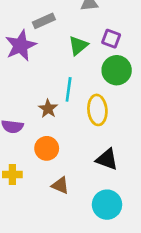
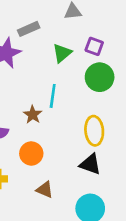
yellow ellipse: (97, 110) -> (94, 131), moved

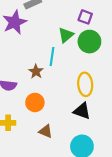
green triangle: (62, 53) -> (66, 35), moved

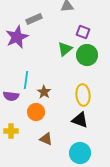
cyan line: (52, 56) -> (26, 80), moved
brown star: (36, 71) -> (44, 92), moved

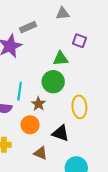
green triangle: (65, 49) -> (61, 59), turned 35
green circle: (87, 55) -> (53, 82), moved
black triangle: (80, 120) -> (61, 133), moved

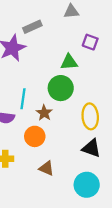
black triangle: (61, 133) -> (91, 148), moved

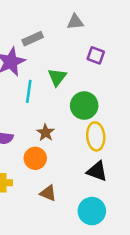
green triangle: (69, 62) -> (57, 77), moved, turned -48
green circle: (61, 88) -> (84, 106), moved
cyan line: (23, 99) -> (29, 91), moved

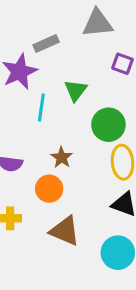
gray triangle: (75, 22) -> (98, 23), size x1.5
brown triangle: (48, 193) -> (65, 231), size x1.5

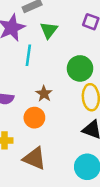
green triangle: (76, 90) -> (49, 30), moved
brown triangle: (65, 231) -> (34, 158), moved

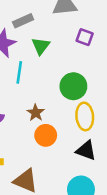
orange circle: (34, 118) -> (46, 135), moved

